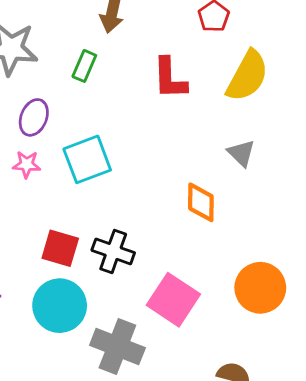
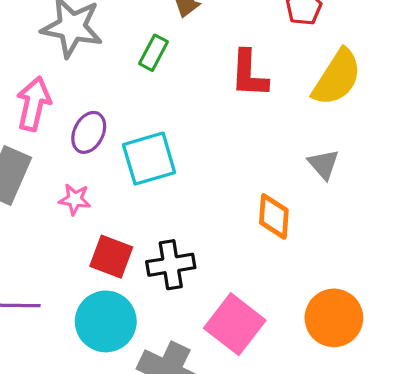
purple ellipse: (34, 117) -> (89, 132), moved
pink star: (27, 164) -> (75, 199), moved
black cross: (113, 251) -> (171, 265), turned -33

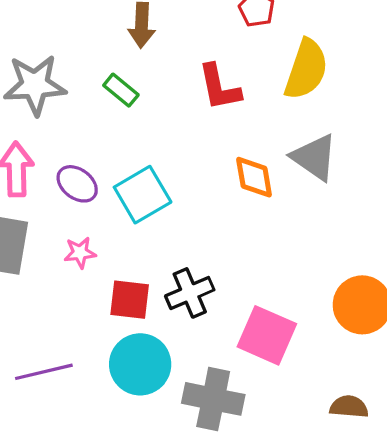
green rectangle: (154, 53) -> (121, 90), turned -64
purple ellipse: (89, 132) -> (77, 184), turned -66
gray triangle: (324, 164) -> (314, 157), size x1.5
orange diamond: (274, 216) -> (254, 177), moved

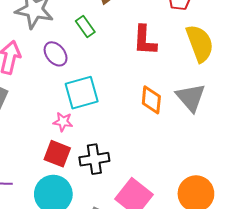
yellow semicircle: (306, 69) -> (200, 43), turned -54
purple ellipse: (77, 184) -> (56, 54), moved
pink star: (80, 253) -> (63, 122), moved

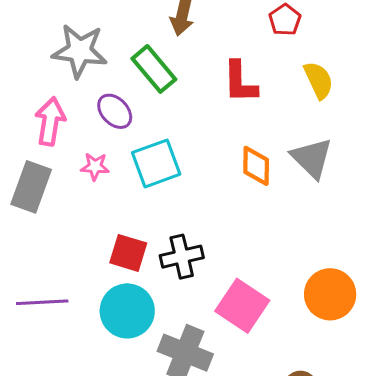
green rectangle: (85, 26) -> (154, 69), size x1.5
yellow semicircle: (200, 43) -> (319, 80), size x0.7
pink star: (63, 122) -> (95, 167), moved

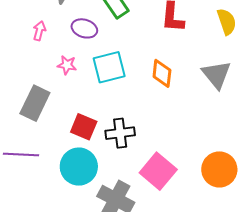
purple ellipse: (115, 111) -> (84, 28), turned -35
pink arrow: (50, 121) -> (39, 31), size x0.6
orange diamond: (256, 166) -> (162, 73), moved
gray rectangle: (31, 187) -> (35, 103), moved

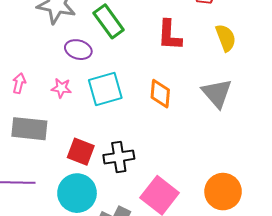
pink arrow: (39, 31) -> (19, 83), moved
gray rectangle: (35, 103) -> (29, 129), turned 72

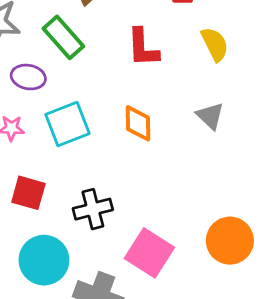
gray triangle: (217, 93) -> (210, 116), size x0.7
red square: (81, 152) -> (28, 193), moved

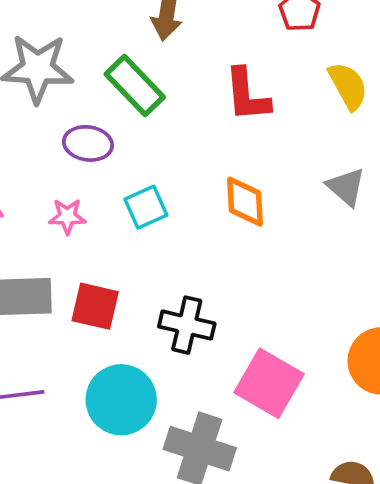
cyan square: (67, 124) -> (146, 207), size x0.7
black cross: (93, 209) -> (187, 325), turned 30

